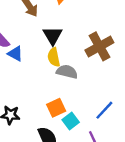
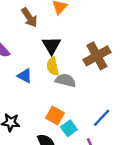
blue triangle: (15, 54) -> (25, 76), moved
orange square: (56, 108) -> (55, 115), turned -36

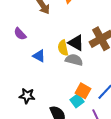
black triangle: (51, 45) -> (76, 43), moved, turned -30
orange square: (55, 115) -> (83, 91), moved

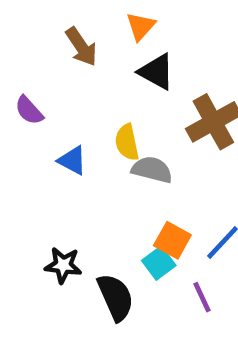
black triangle: (76, 43) -> (157, 72), moved
black star: (27, 96) -> (63, 265), moved

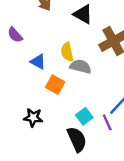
orange square: (172, 240) -> (55, 85), moved
black semicircle: (116, 297) -> (77, 139), moved
purple line: (202, 297) -> (107, 122), moved

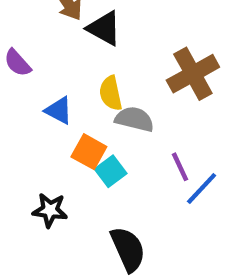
black triangle: (83, 14) -> (104, 28), moved
cyan square: (84, 116) -> (111, 171), moved
purple line: (107, 122) -> (180, 167), moved

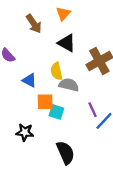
black triangle: (104, 28) -> (67, 43), moved
orange square: (89, 152) -> (45, 102), turned -30
cyan square: (111, 171) -> (56, 112), turned -35

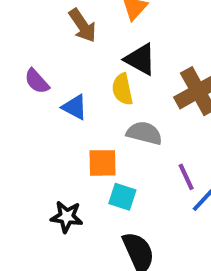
yellow semicircle: (56, 71) -> (122, 89), moved
blue triangle: (29, 80) -> (75, 107), moved
cyan square: (56, 112) -> (122, 197), moved

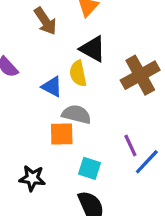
blue triangle: (75, 107) -> (52, 87), moved
gray semicircle: (144, 133) -> (76, 114), moved
cyan square: (122, 197) -> (90, 168), moved

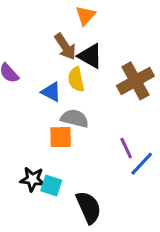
brown arrow: (45, 21) -> (65, 47), moved
cyan square: (90, 168) -> (51, 185), moved

